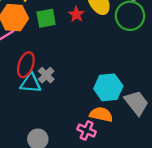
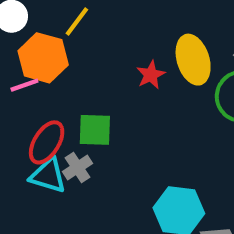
green square: (46, 18) -> (95, 130), moved

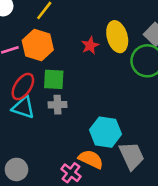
orange hexagon: (43, 58) -> (38, 45), moved
gray cross: (77, 168) -> (58, 105), moved, turned 30

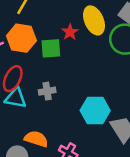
green square: (54, 79) -> (51, 48), moved
orange semicircle: (91, 159) -> (36, 139), moved

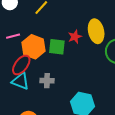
orange hexagon: (21, 38) -> (34, 47), moved

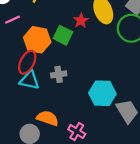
pink line: (13, 36) -> (12, 20), moved
green square: (57, 47) -> (63, 35), turned 30

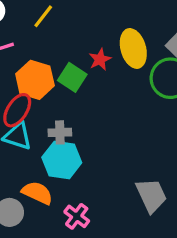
cyan hexagon: (102, 93) -> (62, 160), moved

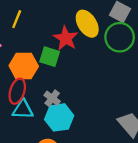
red star: (100, 59) -> (66, 38), size x1.5
gray cross: (60, 132) -> (52, 98), turned -35

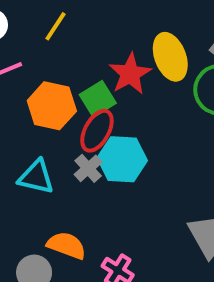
green square: (50, 57) -> (98, 99), turned 30
red ellipse: (17, 91) -> (97, 131), moved
cyan hexagon: (59, 117) -> (122, 159), moved

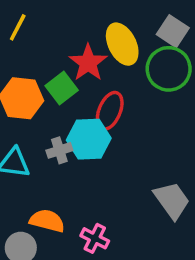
red ellipse: (97, 131) -> (110, 111), moved
gray cross: (88, 168) -> (59, 150), turned 30

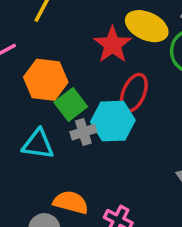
yellow ellipse: (122, 44) -> (147, 26), turned -39
green square: (62, 88) -> (71, 105), moved

